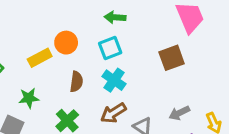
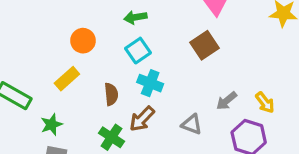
orange circle: (66, 43) -> (83, 41), moved
green star: (29, 98) -> (51, 125), moved
brown arrow: (113, 113) -> (142, 119), moved

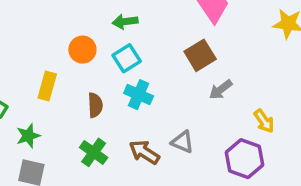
orange circle: (83, 41) -> (82, 50), moved
yellow rectangle: (67, 79) -> (47, 86), turned -35
gray arrow: (227, 101) -> (221, 90), moved
brown arrow: (142, 119) -> (144, 152), moved, turned 76

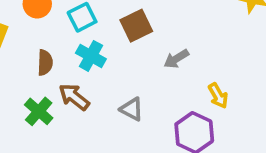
brown square: (200, 55) -> (136, 26), moved
brown arrow: (144, 152) -> (74, 97), moved

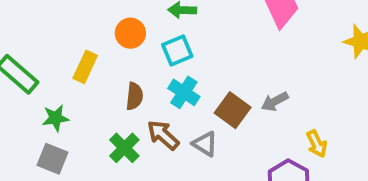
brown square: (136, 26) -> (233, 110), moved, turned -32
gray triangle: (132, 109) -> (205, 144), moved

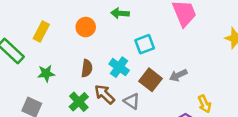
cyan square: (177, 51) -> (145, 44), moved
yellow rectangle: (85, 67) -> (41, 31), moved
green star: (56, 118) -> (46, 73), moved

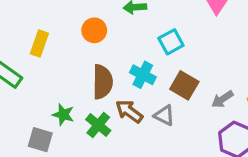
brown semicircle: (87, 68) -> (103, 82), size x1.5
green star: (46, 73) -> (63, 115), moved, turned 30
gray arrow: (178, 75) -> (222, 99), moved

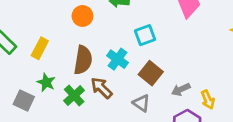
yellow rectangle: (39, 43) -> (40, 48), moved
gray triangle: (164, 115) -> (141, 103), moved

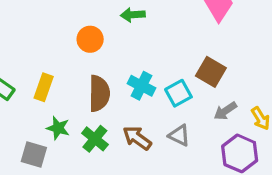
cyan square: (145, 35) -> (178, 93), moved
brown square: (151, 73) -> (211, 72), moved
brown arrow: (101, 88) -> (137, 138), moved

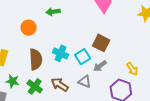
gray arrow: (225, 111) -> (100, 66), moved

